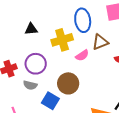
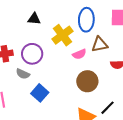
yellow cross: (62, 40) -> (62, 35), turned -30
brown circle: (68, 83) -> (87, 81), moved

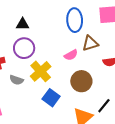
yellow cross: (62, 35) -> (41, 71), moved
purple circle: (32, 54) -> (24, 48), moved
blue square: (40, 93) -> (51, 98), moved

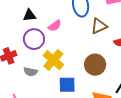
pink semicircle: (71, 55) -> (55, 26), moved
blue square: (51, 98) -> (67, 85), turned -30

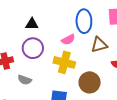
pink semicircle: (55, 26) -> (68, 40), moved
yellow cross: (53, 60) -> (64, 62), moved, turned -35

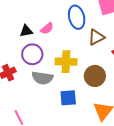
pink semicircle: (68, 40) -> (47, 28), moved
gray semicircle: (25, 80) -> (42, 78), moved, size x1.5

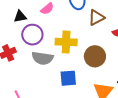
black triangle: (26, 31) -> (20, 16), moved

